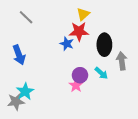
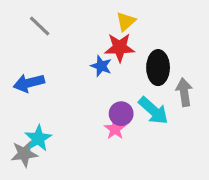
blue arrow: (19, 55) -> (29, 83), turned 96
cyan arrow: (101, 73) -> (153, 111), size x1.5

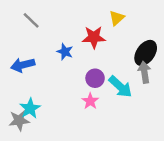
yellow triangle: (126, 21) -> (117, 18), moved
blue star: (101, 66) -> (65, 52), moved
black ellipse: (158, 68) -> (146, 53), moved, turned 35
purple circle: (121, 114) -> (95, 78), moved

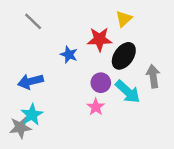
black ellipse: (146, 53) -> (124, 56), moved
blue arrow: (23, 65) -> (31, 81), moved

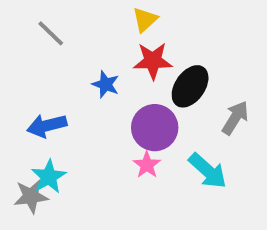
yellow triangle: (124, 19) -> (145, 20), moved
gray arrow: (153, 76) -> (235, 118), turned 40
purple circle: (101, 83) -> (155, 128), size x1.5
cyan arrow: (128, 92) -> (208, 171), moved

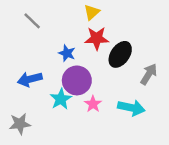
purple circle: (155, 128) -> (77, 80), moved
cyan arrow: (208, 171) -> (131, 108), turned -30
cyan star: (49, 177) -> (61, 99), moved

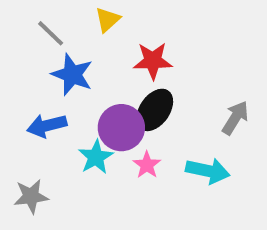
yellow triangle: (92, 12) -> (108, 20), moved
blue star: (67, 53) -> (72, 75), moved, size x1.5
black ellipse: (120, 54) -> (155, 110), moved

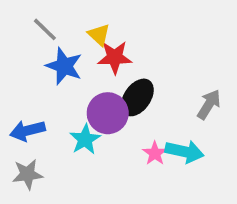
yellow triangle: (108, 20) -> (99, 35), moved, turned -35
red star: (153, 61) -> (115, 57), moved
blue arrow: (47, 126) -> (27, 131), moved
pink star: (147, 165) -> (155, 153), moved

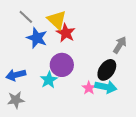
yellow triangle: (99, 35) -> (57, 20), size x1.5
red star: (115, 57) -> (66, 33), turned 30
black ellipse: (137, 97) -> (107, 70), moved
gray arrow: (209, 104) -> (120, 45), moved

